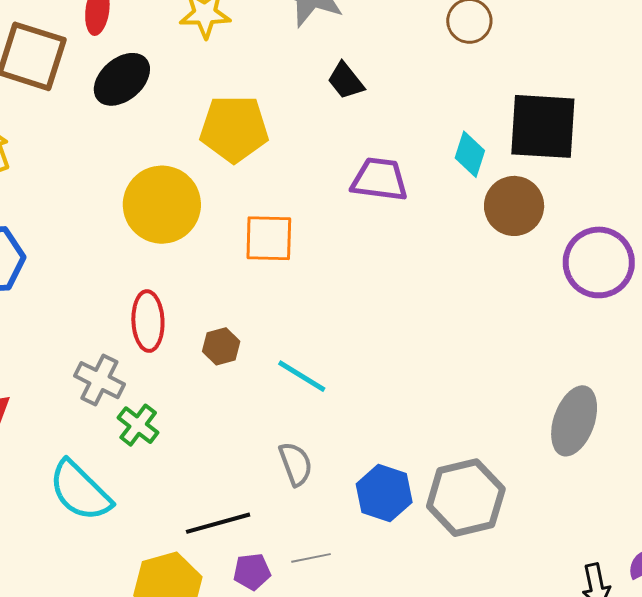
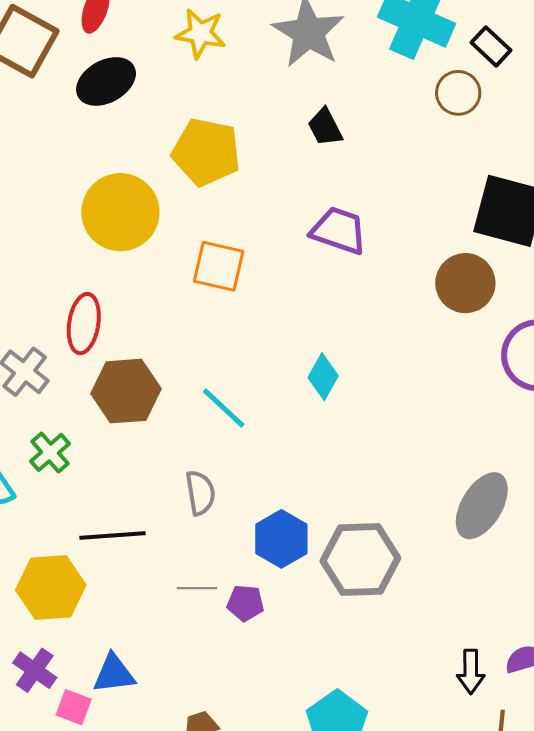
cyan diamond: (470, 154) -> (323, 377), moved
brown hexagon: (221, 346) -> (126, 391), moved, size x1.8
green cross: (138, 425) -> (50, 452), moved
purple pentagon: (252, 572) -> (245, 603), moved

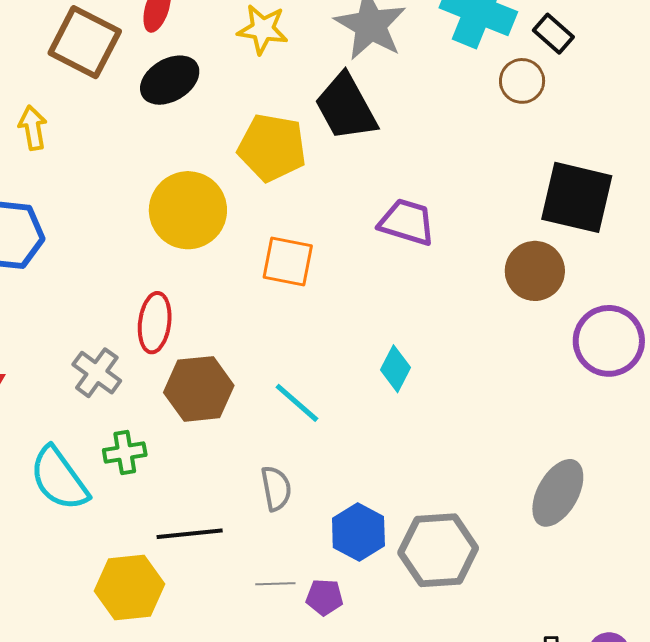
black trapezoid: (325, 127) -> (346, 107), moved, size x1.8
green cross: (50, 452) -> (125, 452), turned 33

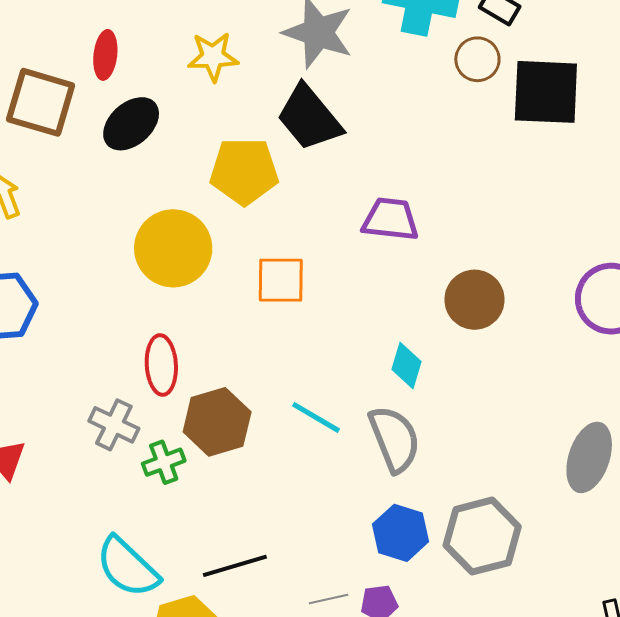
black square: (577, 197) -> (546, 92), moved
brown circle: (535, 271) -> (475, 300), moved
green cross: (125, 452) -> (164, 462), moved
cyan semicircle: (59, 479) -> (128, 567), moved
gray semicircle: (276, 488) -> (394, 439), moved, size x1.5

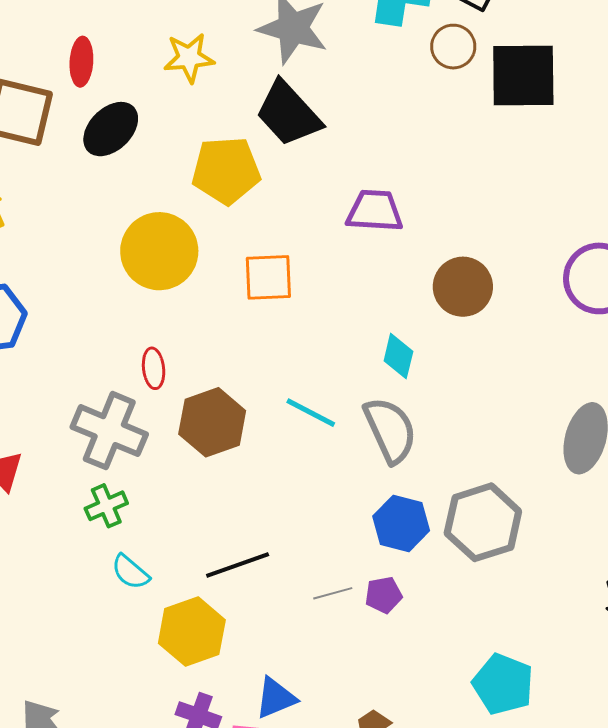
red ellipse: (161, 365) -> (154, 368), size x0.7
gray cross: (114, 425) -> (109, 431), size x1.5
green cross: (164, 462) -> (106, 506), moved
cyan semicircle: (128, 567) -> (130, 572), size x0.6

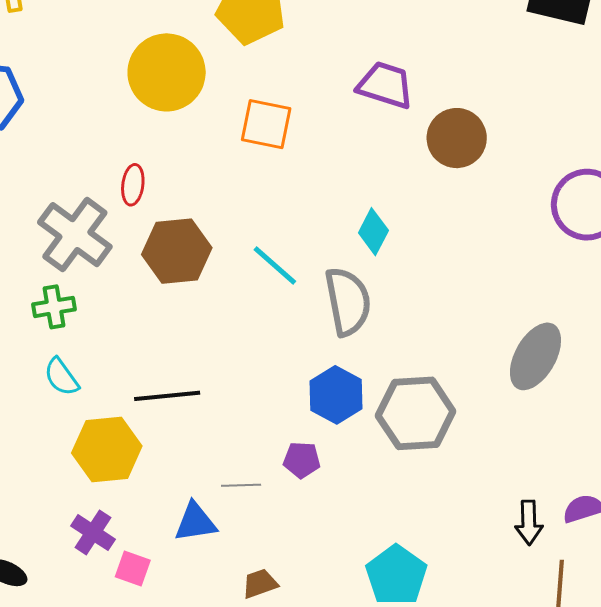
brown circle: (463, 287) -> (457, 138), moved
gray line: (333, 593) -> (241, 485), moved
blue triangle: (276, 698) -> (195, 522), moved

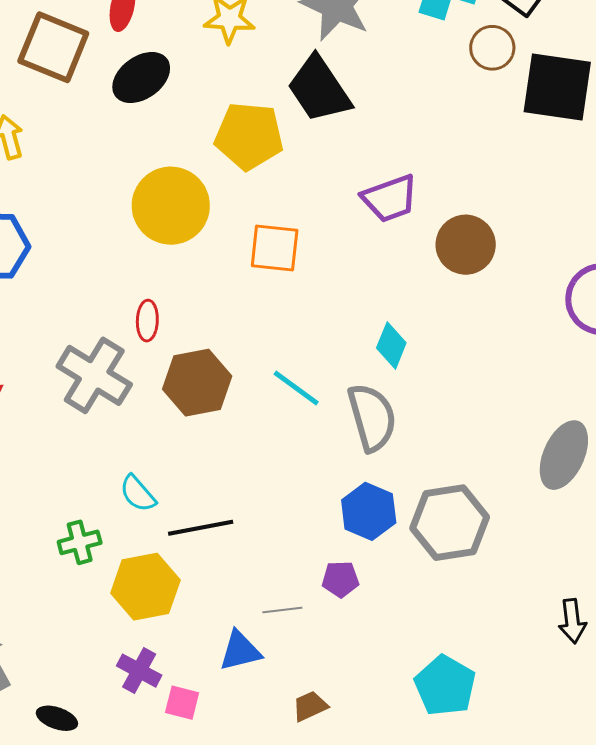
purple trapezoid: (385, 85) -> (390, 198), turned 148
green cross: (54, 307) -> (80, 542), moved
cyan semicircle: (61, 377) -> (138, 494), moved

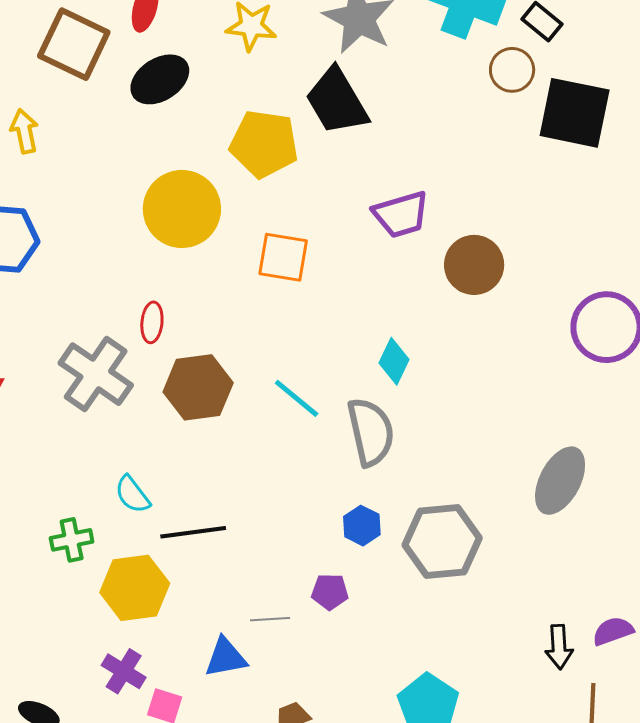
blue hexagon: (369, 511) -> (362, 526), size x0.7

